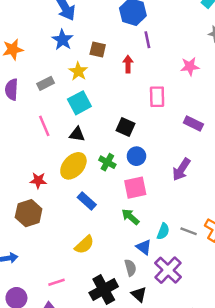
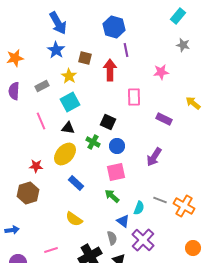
red arrow: (128, 64) -> (110, 70), size x1.5
green cross: (107, 162) -> (93, 142), moved
gray line: (189, 231) -> (160, 200), moved
yellow semicircle: (84, 245) -> (74, 219), turned 78

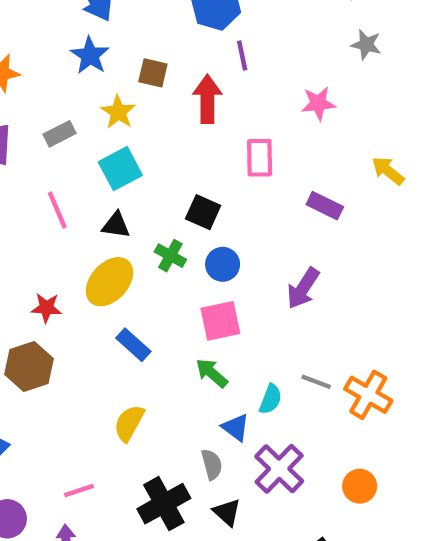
yellow semicircle: (74, 219) -> (129, 423), turned 84
orange circle: (193, 248) -> (360, 486), moved

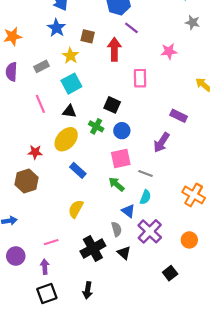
purple line: (242, 55) -> (131, 28), turned -40
purple rectangle: (325, 206) -> (179, 116), moved
gray line: (316, 382) -> (145, 174), moved

